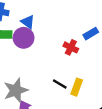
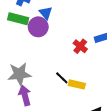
yellow rectangle: (77, 87) -> (77, 84), turned 70

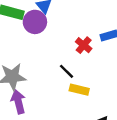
black line: (62, 78) -> (66, 71), moved

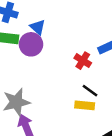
black line: (66, 71) -> (90, 91), moved

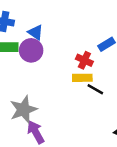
yellow rectangle: (85, 105) -> (82, 78), moved

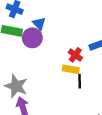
black line: (95, 89) -> (80, 81), turned 48
gray star: (23, 109) -> (16, 86), turned 30

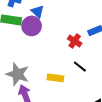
yellow rectangle: (71, 69) -> (55, 78), moved
black line: (80, 81) -> (80, 67), turned -48

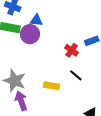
blue triangle: (38, 12) -> (36, 20), turned -40

